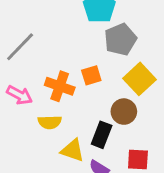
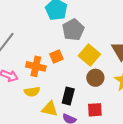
brown circle: (124, 112) -> (95, 78), moved

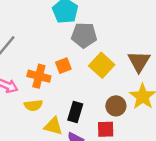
gray pentagon: (73, 30) -> (84, 35), turned 30
brown circle: (95, 78) -> (116, 106), moved

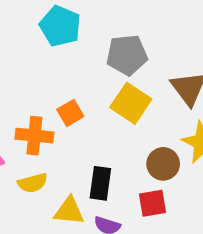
gray pentagon: (84, 35) -> (127, 55), moved

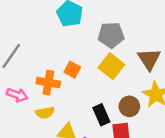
orange square: (70, 113) -> (72, 70), turned -35
black rectangle: (100, 183) -> (101, 115), moved, turned -36

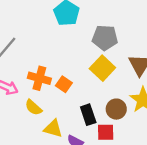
orange square: (72, 70) -> (64, 84), moved
yellow semicircle: (45, 113) -> (33, 107), turned 48

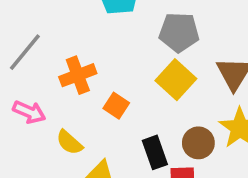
orange cross: (39, 78) -> (78, 75), moved, turned -35

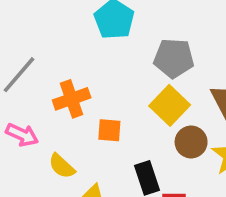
orange square: (116, 106) -> (109, 130), turned -30
brown circle: (198, 143) -> (191, 142), moved

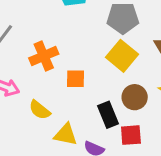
brown circle: (191, 142) -> (135, 97), moved

